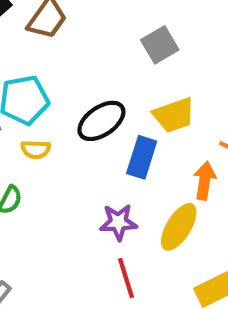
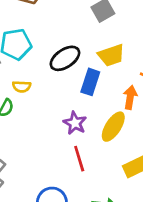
yellow semicircle: (36, 150) -> (22, 87), moved
purple star: (118, 222) -> (75, 123), turned 30

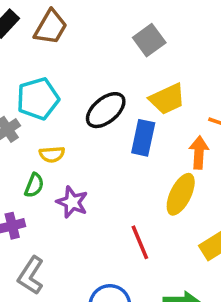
purple star: (75, 123) -> (72, 202), moved

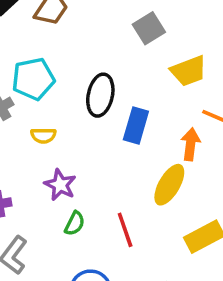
yellow trapezoid: (167, 99) -> (189, 71), moved
black ellipse: (106, 110) -> (100, 95), turned -42
green semicircle: (34, 185) -> (75, 223), moved

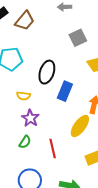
yellow semicircle: (43, 136) -> (24, 96), moved
purple star: (60, 185) -> (30, 118), moved

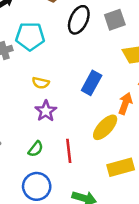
black ellipse: (47, 72) -> (79, 20), moved
green semicircle: (25, 142) -> (36, 149), moved

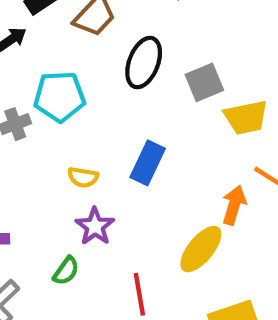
gray square: (115, 20) -> (204, 82), moved
blue rectangle: (92, 83) -> (148, 163), moved
green semicircle: (36, 149) -> (66, 271), moved

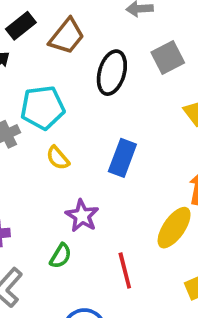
gray square: (204, 82) -> (168, 58), moved
yellow semicircle: (83, 177) -> (58, 158), moved, turned 45

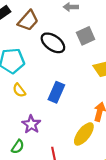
black ellipse: (112, 73) -> (53, 43), turned -75

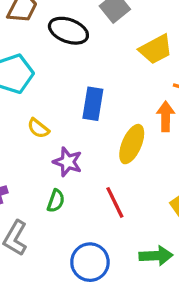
yellow semicircle: (19, 90) -> (38, 128), moved
yellow ellipse: (84, 134) -> (132, 144), moved

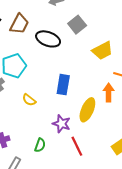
purple star: (68, 162) -> (61, 124), moved

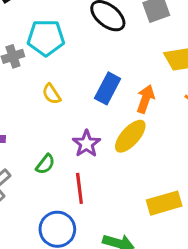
orange arrow: (109, 93) -> (146, 99), moved
red line: (77, 146) -> (79, 188), moved

